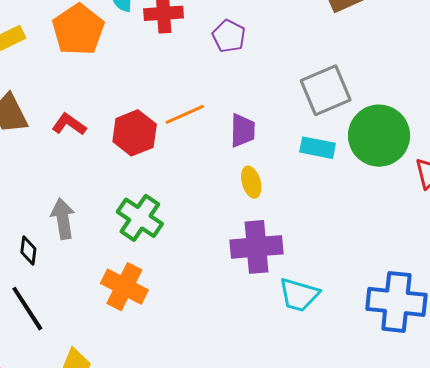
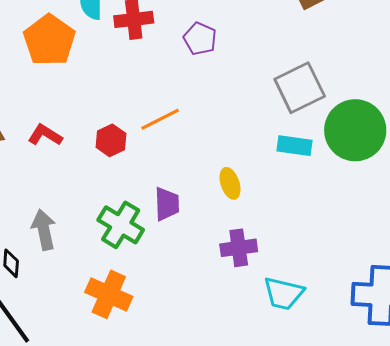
purple trapezoid: (243, 130) -> (167, 204), moved
red hexagon: (135, 133) -> (111, 140), size x0.7
purple cross: (256, 247) -> (239, 248), size x0.7

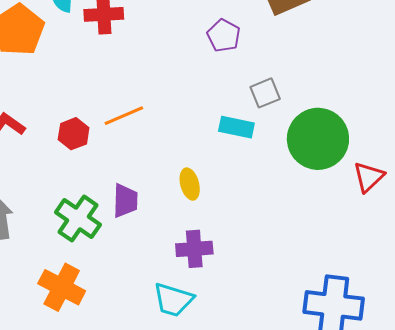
purple pentagon: (200, 39) -> (224, 36), moved
gray square: (300, 88) -> (265, 93), size x0.6
cyan rectangle: (294, 146) -> (236, 127), moved
cyan trapezoid: (284, 293) -> (173, 300), moved

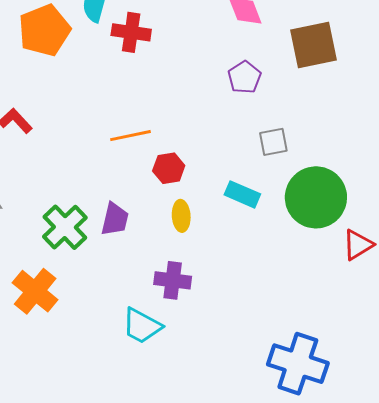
cyan rectangle: (236, 127) -> (242, 194), moved
red hexagon: (74, 134) -> (169, 168), moved

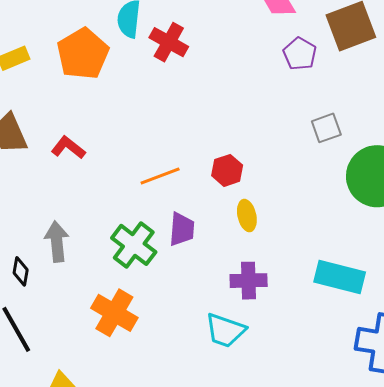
red cross: (131, 32) -> (169, 42), turned 30
purple pentagon: (244, 77) -> (300, 54), moved
orange line: (130, 136) -> (160, 176), moved
cyan rectangle: (242, 194) -> (340, 277), moved, size x1.4

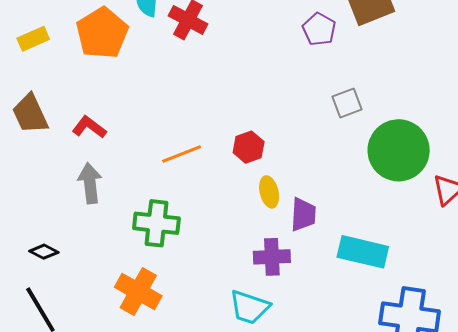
purple trapezoid: (182, 229) -> (303, 214), moved
gray arrow: (57, 242) -> (90, 183), moved
green cross: (134, 245) -> (156, 223), turned -30
black diamond: (21, 271) -> (44, 252), turned -72

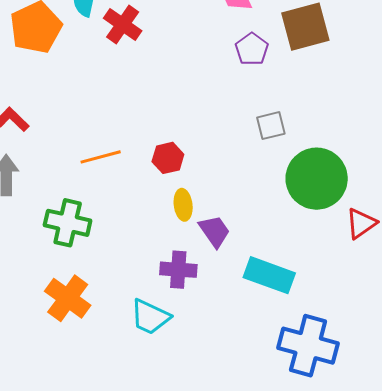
purple trapezoid: (303, 214) -> (215, 231), turned -45
orange cross: (138, 292) -> (68, 298), moved

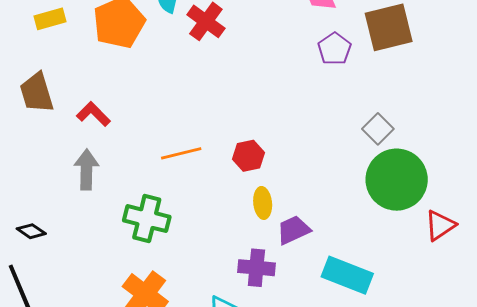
gray square: (271, 126) -> (378, 129), moved, turned -32
purple trapezoid: (215, 231) -> (293, 230), turned -81

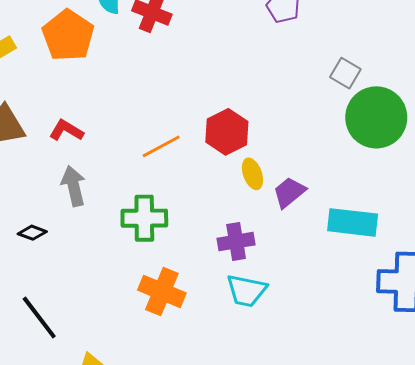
red hexagon: (248, 156) -> (227, 132), size x1.4
black diamond: (31, 231) -> (32, 233), moved
purple cross: (256, 268) -> (236, 242), moved

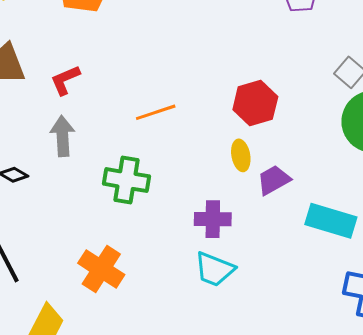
red L-shape: (66, 130) -> (65, 80), turned -64
red hexagon: (227, 132) -> (255, 103), moved
orange cross: (162, 292) -> (101, 269), moved

